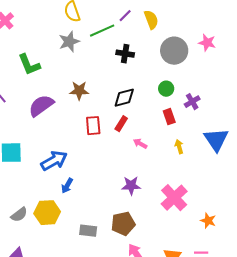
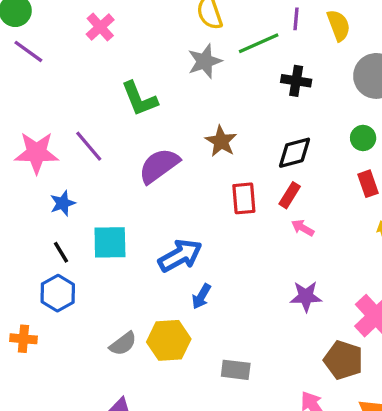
purple line: (125, 16) -> (296, 19), turned -40
brown star: (79, 91) -> (221, 141), turned 30
pink arrow: (140, 144) -> (303, 228), moved
brown pentagon: (123, 224) -> (343, 360), moved, turned 30

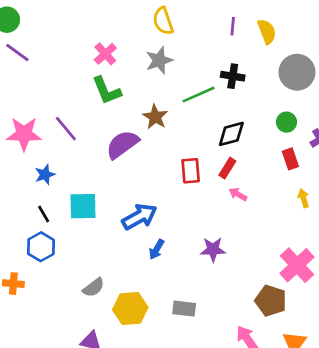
pink cross: (100, 27) -> (105, 54), moved
green line: (259, 43) -> (199, 95), moved
brown star: (221, 141) -> (155, 117), moved
purple star: (306, 296) -> (213, 249), moved
yellow hexagon: (169, 340) -> (130, 309), moved

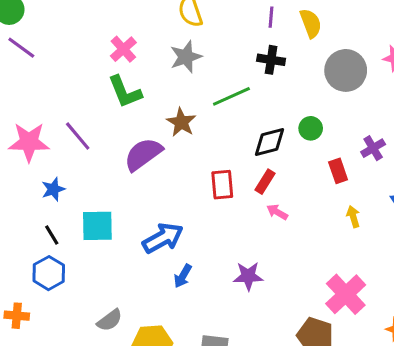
black cross: (233, 76) -> (271, 60), moved
green circle: (286, 122) -> (311, 128), moved

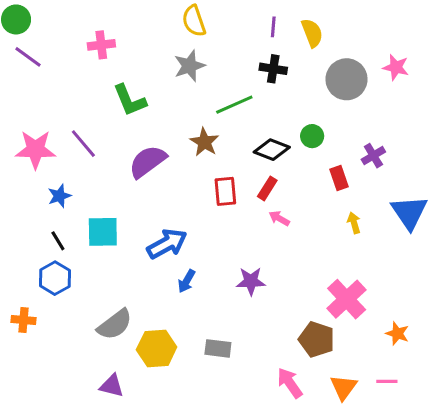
pink cross: (123, 49) -> (101, 45), moved, turned 35
brown star: (181, 122) -> (204, 142), moved
black diamond: (270, 142) -> (272, 150), turned 36
gray semicircle: (110, 320) -> (115, 325), size x1.4

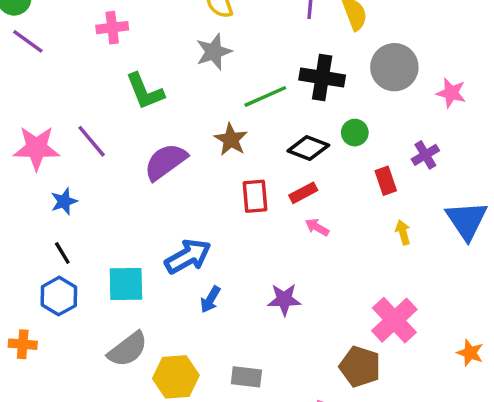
pink star: (396, 67) -> (451, 93), moved
black cross: (273, 69) -> (322, 77), moved, size x1.4
red rectangle: (267, 188) -> (303, 193), turned 30
cyan square: (103, 232) -> (126, 284), moved
orange star: (397, 333) -> (470, 353), moved

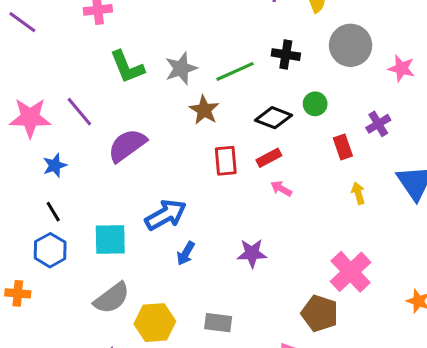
gray star: (214, 52) -> (181, 68), moved
black cross: (322, 77) -> (286, 55), size x0.7
purple semicircle: (166, 162) -> (127, 145), moved

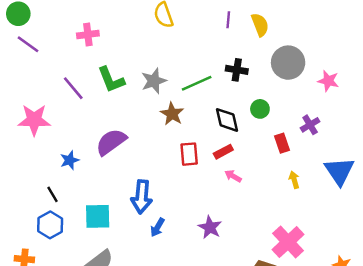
purple line: (79, 112) -> (73, 88), moved
black diamond: (274, 118) -> (227, 120), turned 56
blue star: (55, 165) -> (70, 160), moved
blue arrow: (166, 215) -> (142, 197), turned 124
purple star: (252, 253) -> (210, 227), turned 30

